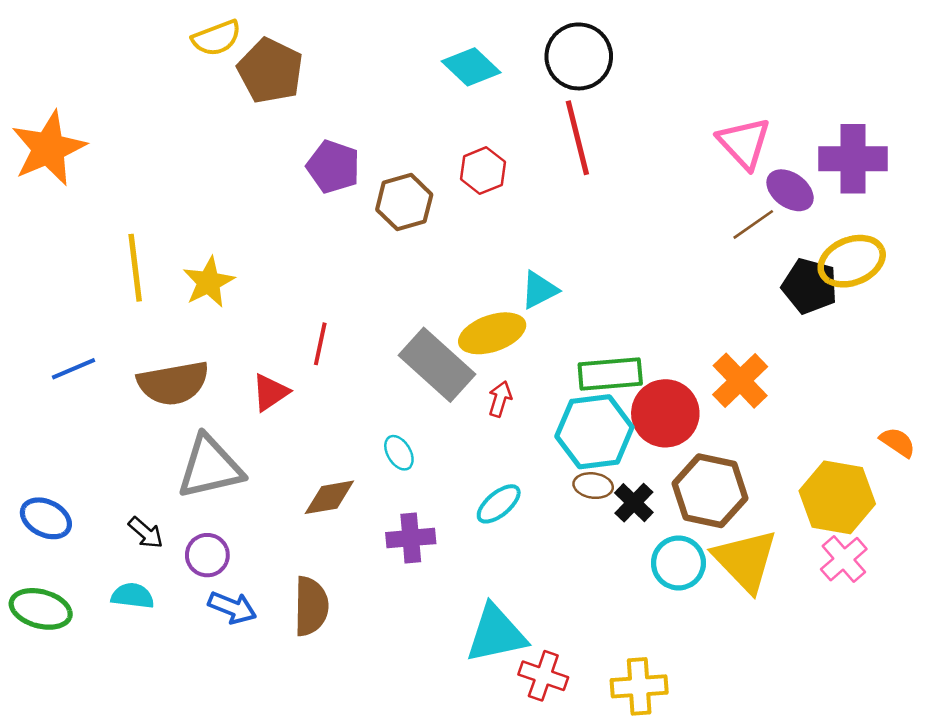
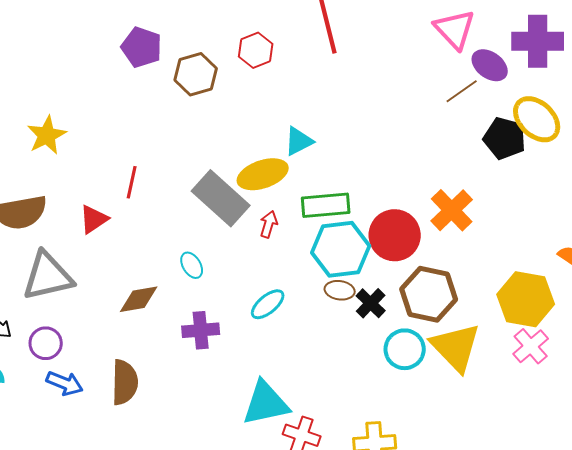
yellow ellipse: (852, 261) -> (537, 119), turned 66
green rectangle: (610, 374) -> (326, 205), moved

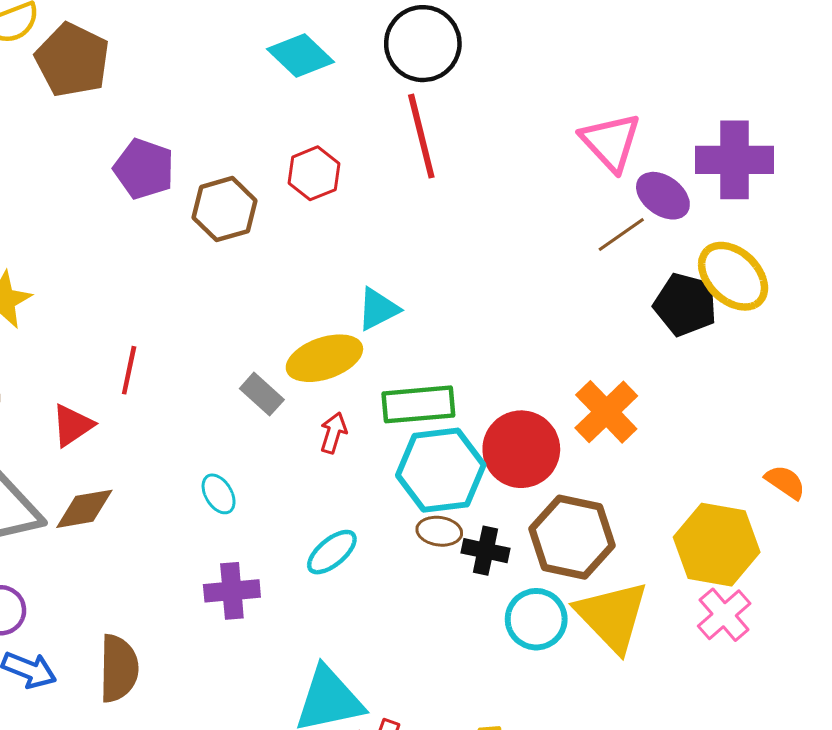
gray rectangle: (221, 198) -> (262, 394), size x0.5
brown diamond: (139, 299) -> (84, 509), moved
black cross: (371, 303) -> (485, 551), turned -32

